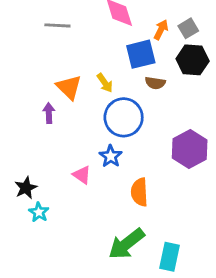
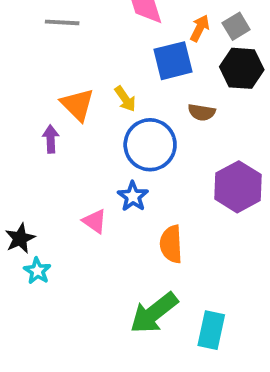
brown semicircle: (155, 83) -> (202, 112), moved

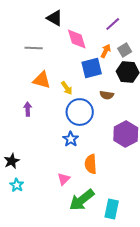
orange triangle: (77, 105) -> (42, 80), moved, turned -30
pink triangle: (95, 221) -> (64, 179), moved, turned 40
cyan star: (37, 271) -> (17, 185), moved

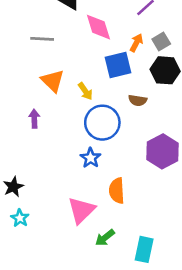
orange triangle: (42, 80) -> (53, 81), turned 30
pink triangle: (64, 179) -> (81, 210), size x1.6
green arrow: (82, 200) -> (105, 238), size x0.6

